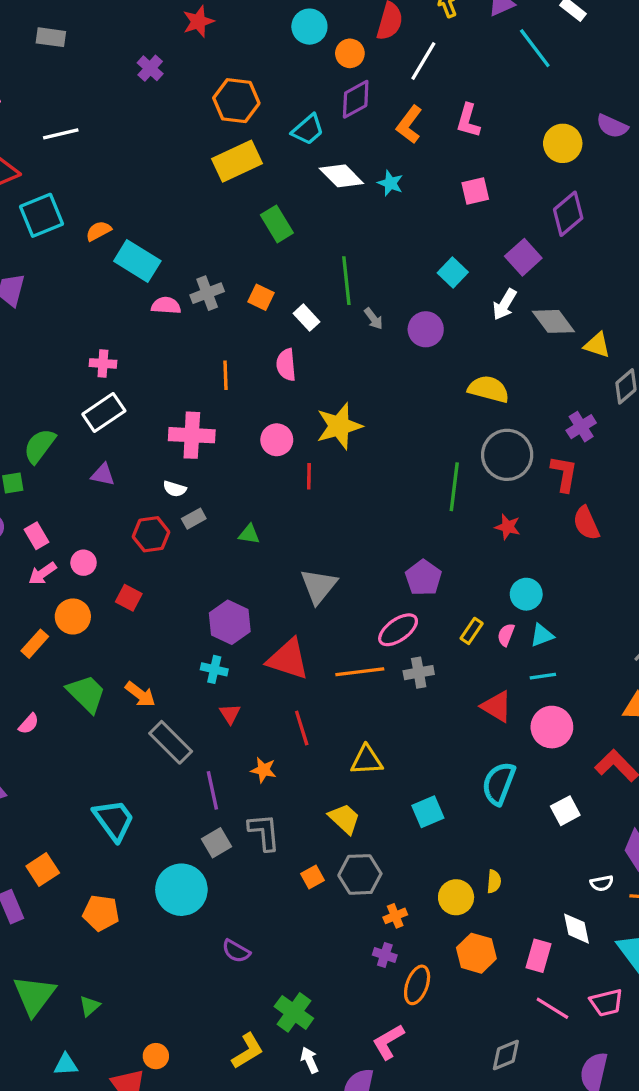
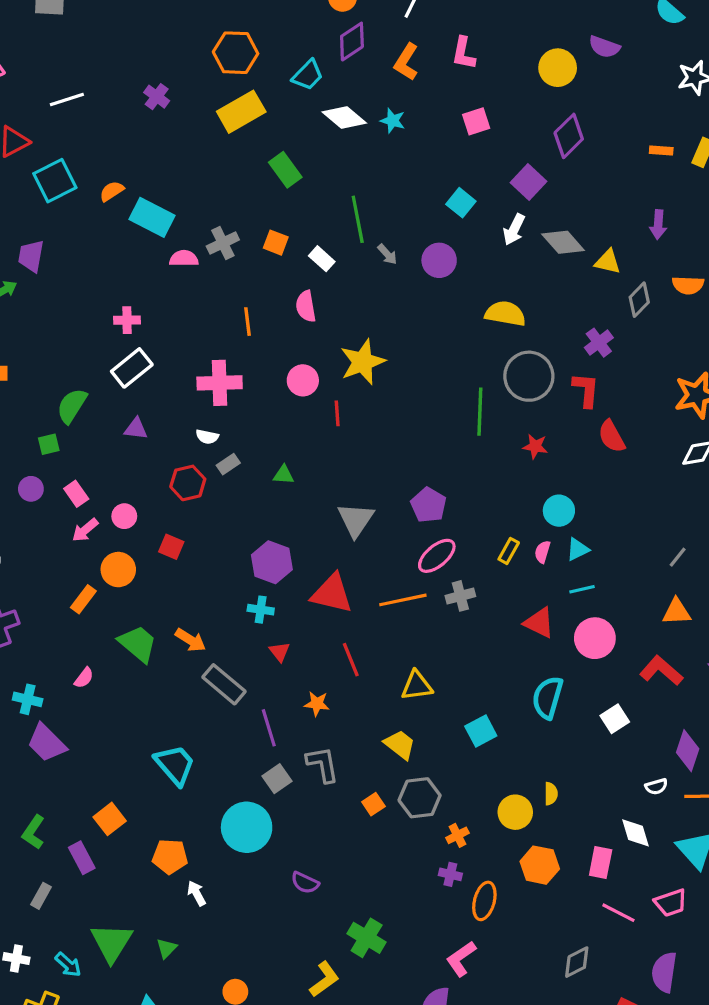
purple cross: (150, 68) -> (157, 97), moved
purple pentagon: (423, 578) -> (428, 505), moved
white arrow: (310, 1060) -> (197, 893), moved

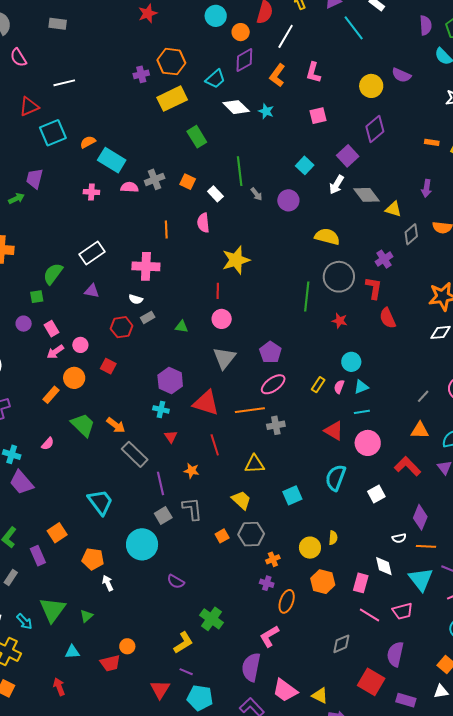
purple cross: (157, 97) -> (141, 74), moved, turned 35
pink cross: (127, 320) -> (91, 192), moved
pink circle: (303, 380) -> (222, 319), moved
gray cross: (460, 596) -> (276, 425), moved

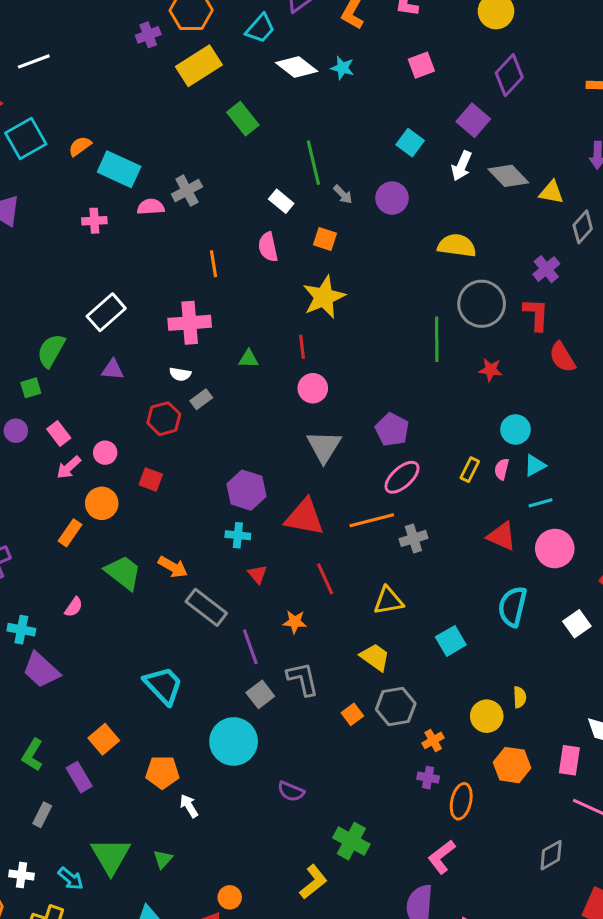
orange square: (188, 182) -> (325, 239), moved
green triangle: (182, 327) -> (249, 359), moved

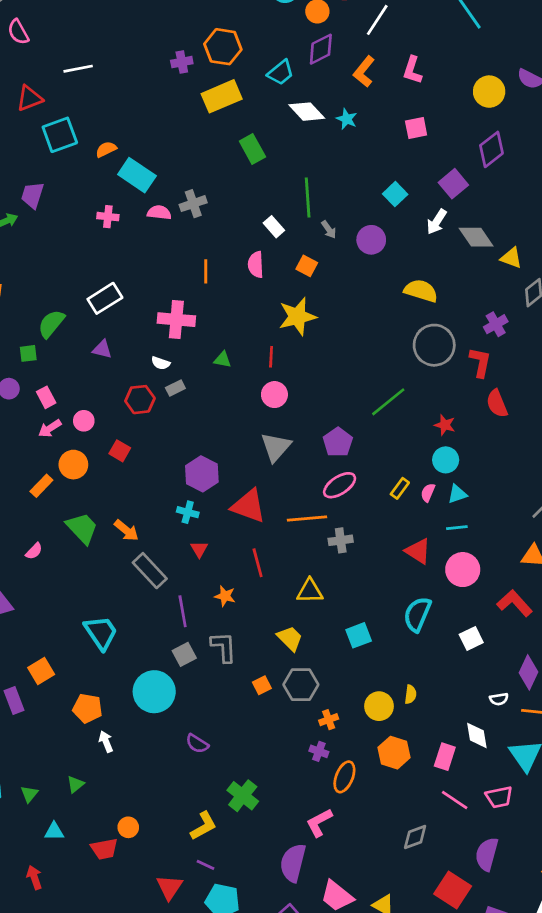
green line: (437, 339) -> (388, 402), moved, turned 42
red star: (491, 370) -> (445, 425), moved
green triangle: (111, 856) -> (29, 794), moved, size x0.5

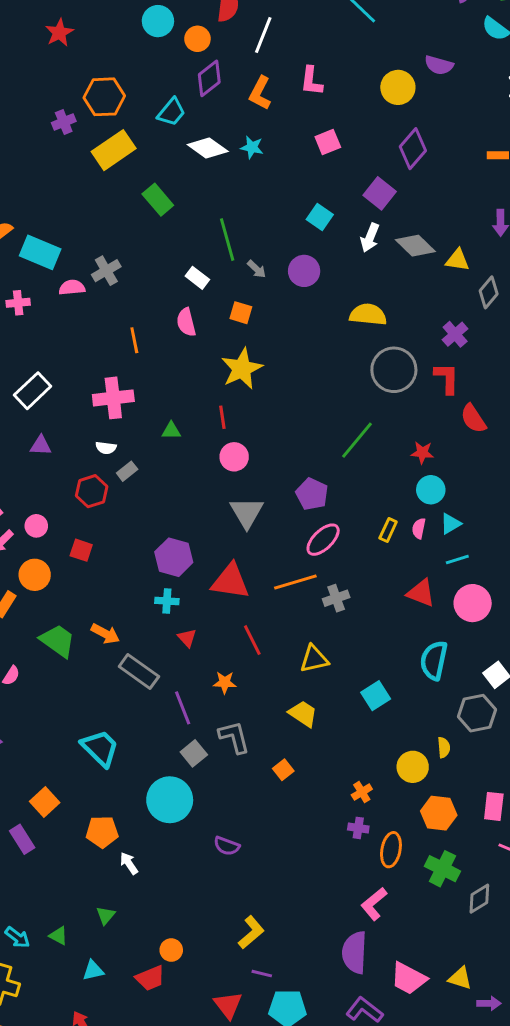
gray hexagon: (301, 685) -> (477, 713), moved
green triangle: (29, 794) -> (58, 936), turned -30
green cross: (243, 796) -> (442, 869), moved

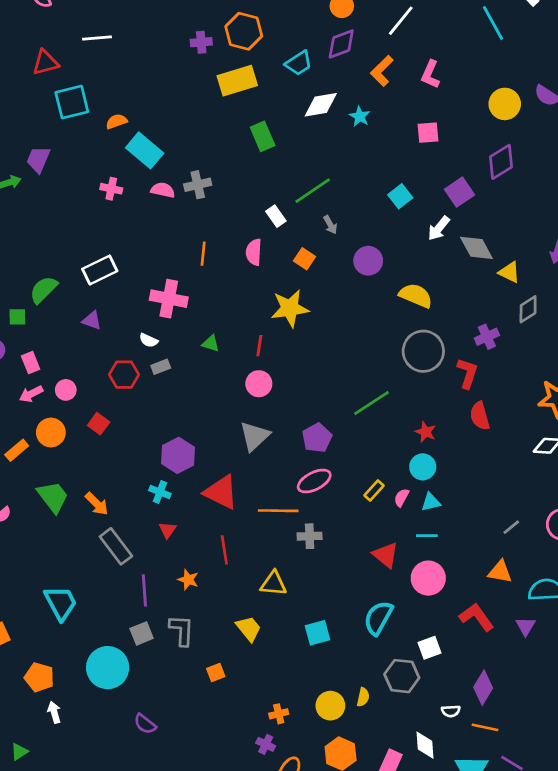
white diamond: (208, 148) -> (321, 105), turned -63
green line: (227, 240) -> (313, 191), turned 54
purple circle: (304, 271) -> (368, 261), moved

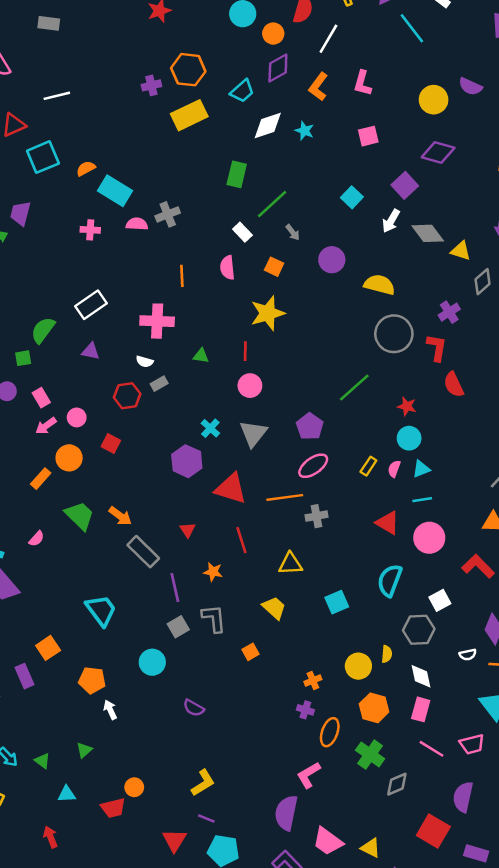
green rectangle: (263, 136) -> (237, 174), moved, turned 45
purple diamond: (501, 162) -> (438, 152), turned 56
cyan cross: (160, 492) -> (210, 428), moved, turned 30
cyan circle: (108, 668) -> (152, 662), size x0.7
white diamond: (425, 745) -> (421, 676), moved

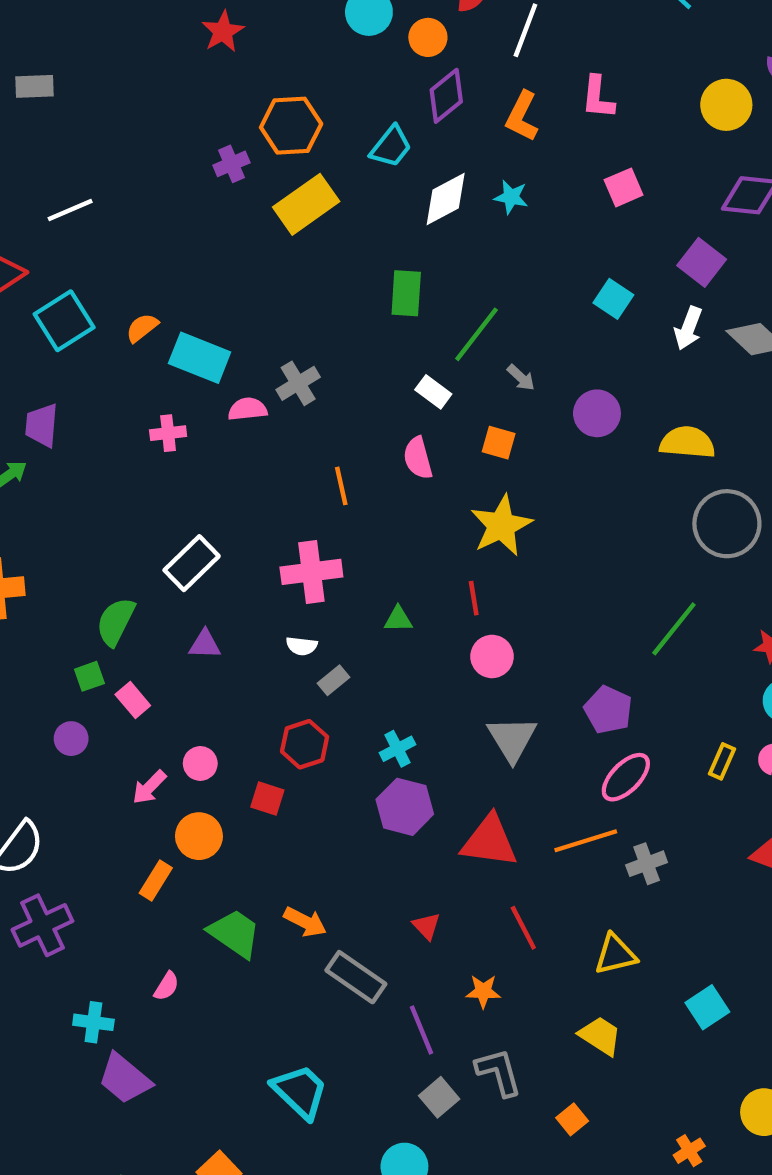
red hexagon: (127, 396) -> (305, 744), moved
pink rectangle: (41, 398) -> (133, 700), moved
cyan cross: (210, 428) -> (397, 749), moved, turned 30

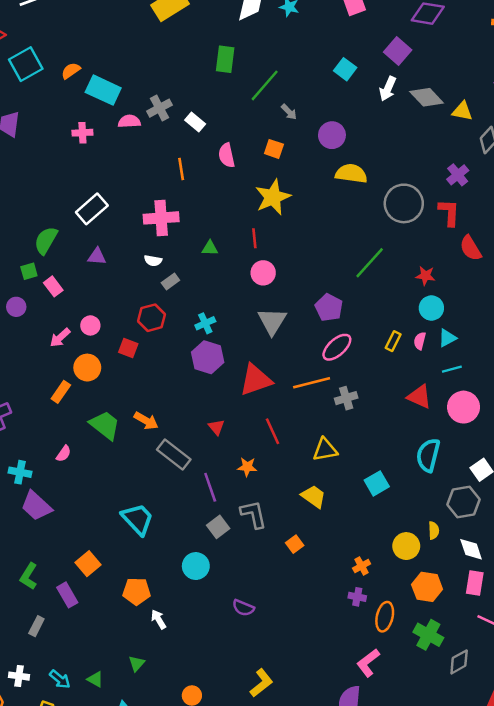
white rectangle: (433, 392) -> (195, 122), moved
yellow semicircle: (687, 442) -> (351, 174), moved
red triangle: (489, 841) -> (256, 380), turned -30

